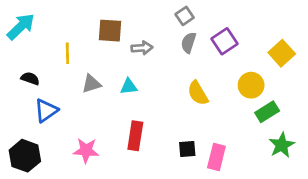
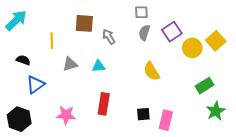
gray square: (185, 16) -> (141, 12), turned 32
gray arrow: (142, 48) -> (109, 37), turned -119
yellow circle: (251, 85) -> (192, 48), moved

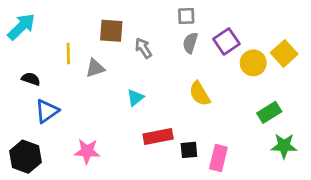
gray triangle: (70, 64) -> (95, 68), moved
cyan triangle: (99, 66) -> (135, 98), moved, turned -32
red rectangle: (104, 104) -> (158, 137), moved, turned 70
green star: (216, 111) -> (284, 146), turned 30

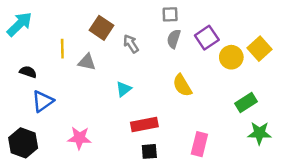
brown square: (111, 31) -> (102, 28), turned 30
gray triangle: (95, 68) -> (87, 62), turned 30
black square: (189, 150) -> (149, 151), moved

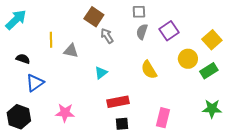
brown square: (102, 28) -> (94, 17), moved
yellow circle: (231, 57) -> (188, 59), moved
green rectangle: (246, 102) -> (209, 71), moved

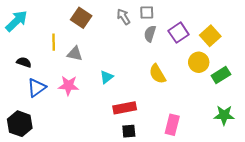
brown square: (94, 17) -> (81, 18), moved
gray arrow: (107, 36) -> (123, 17), moved
yellow square: (212, 40) -> (210, 36), moved
pink star: (65, 113) -> (68, 86), moved

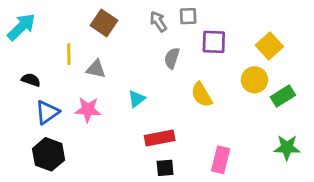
purple square: (179, 33) -> (214, 42), moved, turned 36
gray semicircle: (150, 34) -> (172, 58), moved
black hexagon: (20, 124) -> (49, 154), moved

